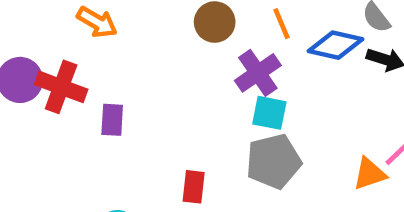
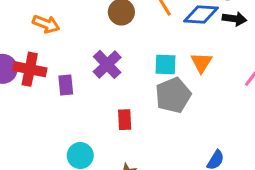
purple cross: (258, 73) -> (107, 64), moved
orange triangle: (370, 174) -> (201, 63), moved, turned -30

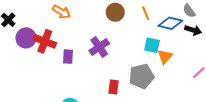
cyan square: (166, 65) -> (152, 45), moved
red rectangle: (125, 120) -> (113, 87), moved

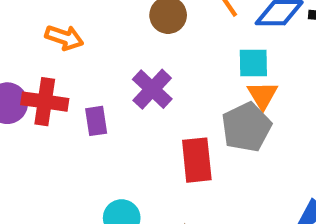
orange triangle: (165, 57) -> (263, 95), moved
red rectangle: (113, 87) -> (197, 160), size x1.5

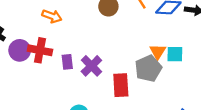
cyan square: (253, 63) -> (175, 54), moved
purple cross: (152, 89) -> (91, 66), moved

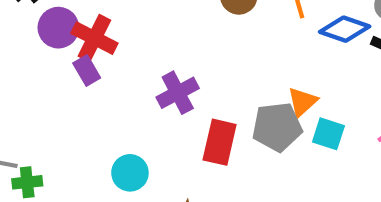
cyan square: (175, 54) -> (328, 134), moved
purple rectangle: (67, 62) -> (87, 70), moved, turned -40

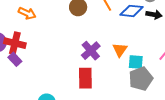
purple cross: (178, 93) -> (91, 51), moved
gray pentagon: (277, 127) -> (141, 79), moved

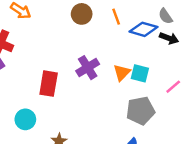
cyan square: (136, 62) -> (140, 73), moved
red rectangle: (85, 78) -> (49, 84), moved

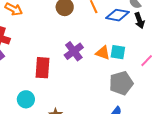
black arrow: (169, 38) -> (139, 20), turned 56
orange triangle: (122, 73) -> (103, 53), turned -49

